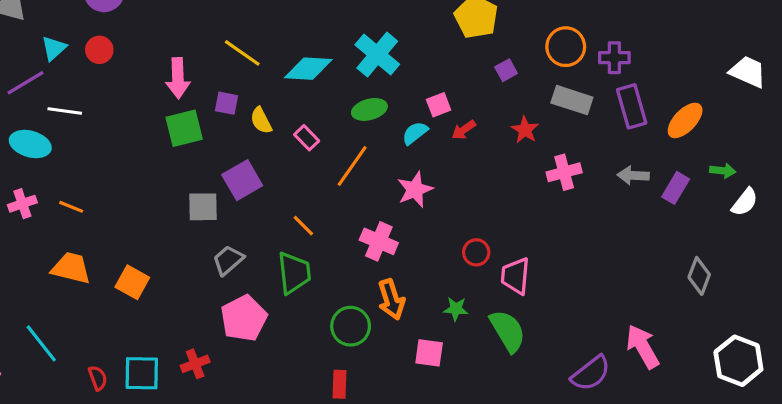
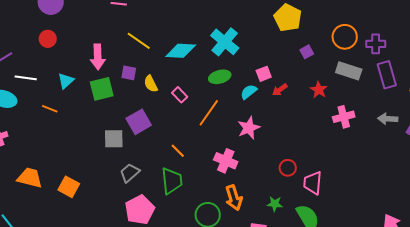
cyan triangle: (54, 48) -> (66, 81), moved
orange line: (71, 207) -> (50, 109), moved

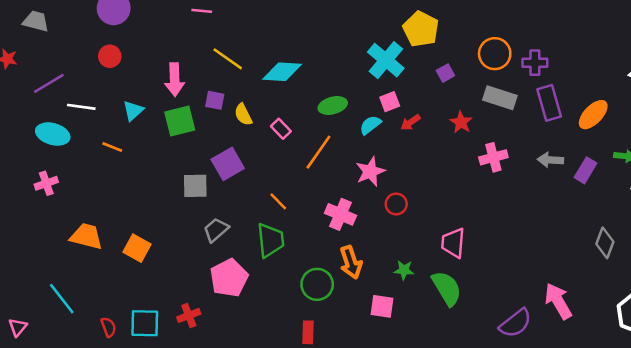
cyan cross: (225, 42) -> (386, 60), moved
red circle: (288, 168) -> (396, 204), moved

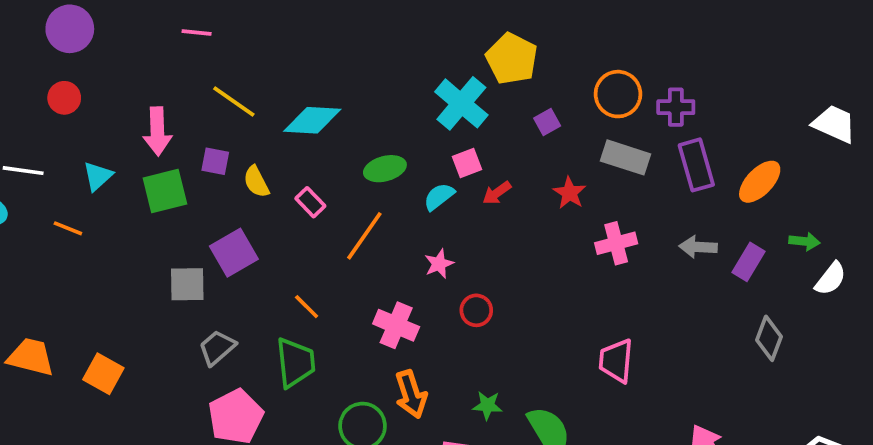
pink star: (370, 172) -> (439, 264), size x0.7
pink trapezoid: (453, 243) -> (616, 361), moved
gray diamond: (605, 243) -> (769, 338), moved

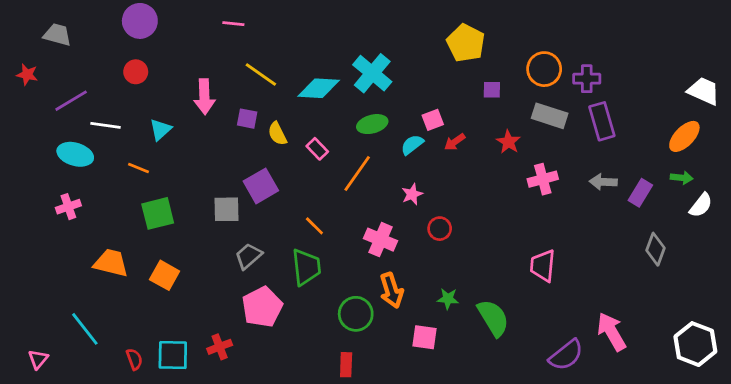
cyan cross: (461, 103) -> (372, 73), moved
purple square: (547, 122) -> (492, 90), turned 30
orange ellipse: (760, 182) -> (684, 136), moved
green square: (165, 191) -> (158, 213), moved

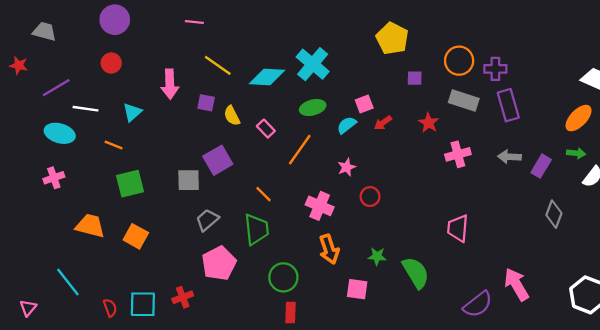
green circle: (356, 314) -> (283, 277), moved

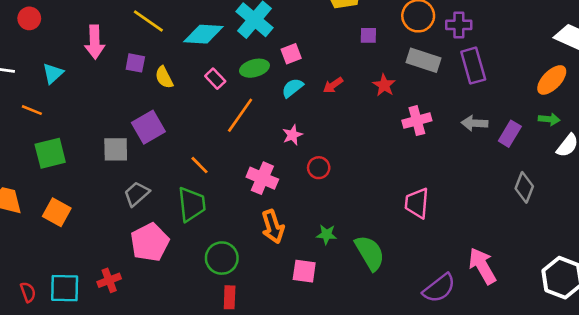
pink square: (364, 104) -> (291, 54), moved
pink rectangle: (266, 129) -> (215, 79), moved

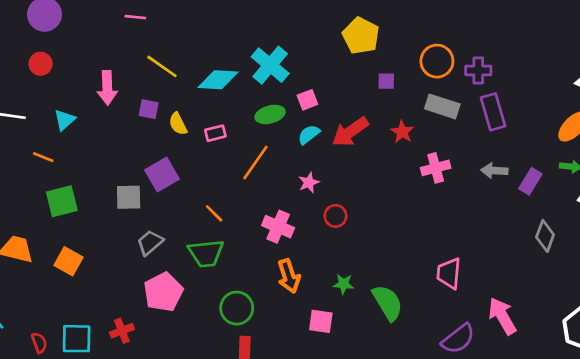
pink rectangle: (215, 79) -> (215, 133), moved, turned -60
red arrow: (333, 85) -> (350, 132), size x1.8
pink trapezoid: (417, 203) -> (449, 273), moved
green trapezoid: (192, 204) -> (206, 253), turned 90

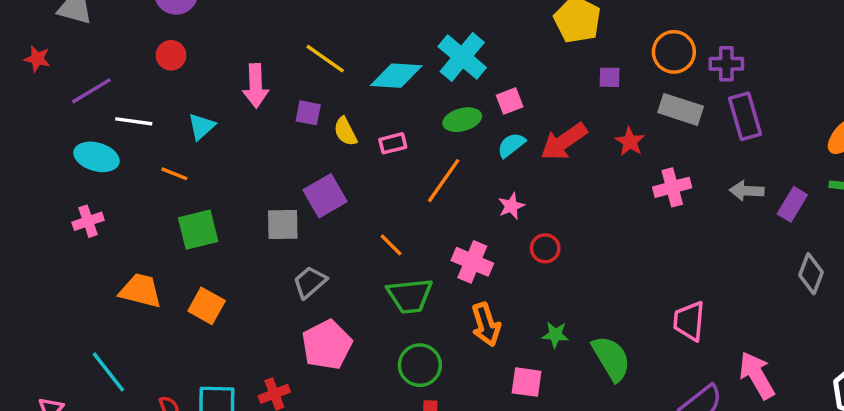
green trapezoid: (206, 253) -> (410, 296), moved

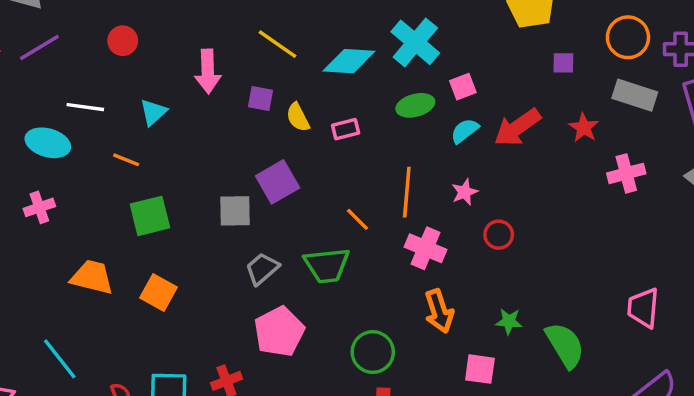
purple line: (91, 91) -> (39, 48), moved
orange line: (444, 181) -> (407, 192), moved, turned -30
orange line: (391, 245) -> (357, 219), moved
green trapezoid: (410, 296) -> (327, 265), moved

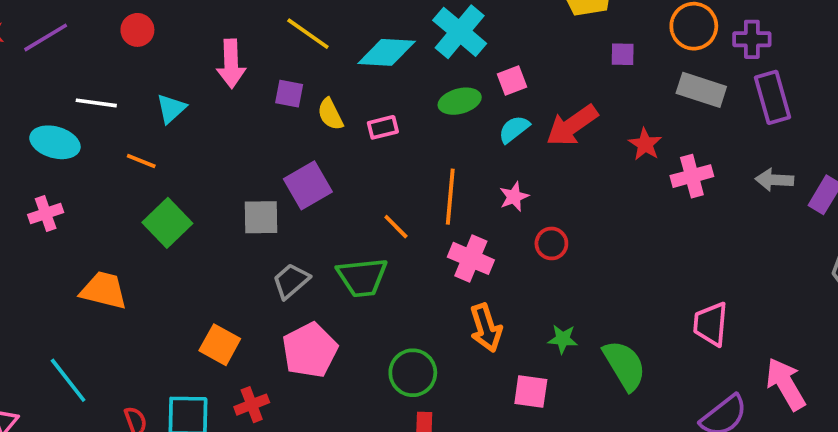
red star: (584, 127) -> (645, 144), moved
green square: (150, 216) -> (167, 223), turned -30
orange square: (158, 292) -> (220, 345), moved

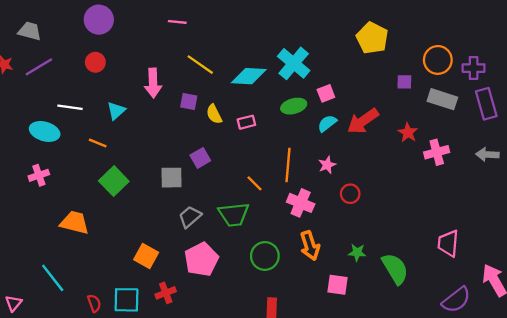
purple square: (623, 54) -> (404, 82), moved
purple square: (308, 185) -> (200, 158), size x0.7
green circle: (413, 373) -> (265, 256), moved

